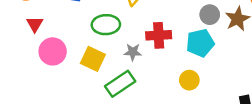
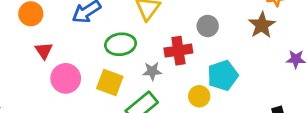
gray circle: (210, 15) -> (208, 26), moved
cyan pentagon: (200, 43) -> (223, 75), moved
yellow circle: (189, 80) -> (199, 96), moved

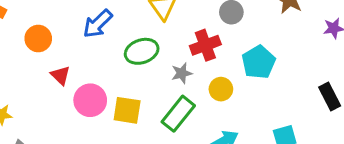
yellow square: (110, 82) -> (127, 110), moved
yellow circle: (199, 96) -> (221, 89), moved

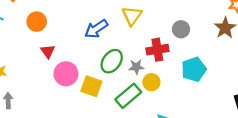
blue arrow: (98, 24) -> (96, 29), moved
green ellipse: (142, 51) -> (112, 61), moved, turned -45
yellow circle: (221, 89) -> (151, 82), moved

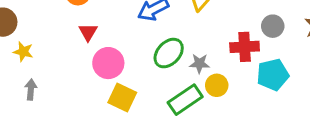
gray circle: (181, 29) -> (273, 26), moved
red cross: (157, 50) -> (245, 47), moved
yellow square: (91, 86) -> (122, 97), moved

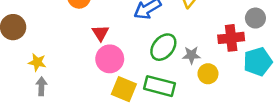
red triangle: (88, 32) -> (100, 33), moved
yellow star: (23, 52) -> (37, 62), moved
green rectangle: (185, 100) -> (160, 86), moved, turned 52

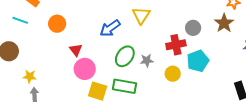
yellow circle: (208, 74) -> (173, 74), moved

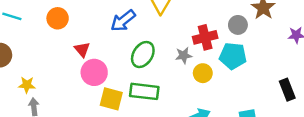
gray circle: (193, 28) -> (238, 25), moved
gray star: (147, 60) -> (184, 55), moved
cyan pentagon: (198, 61) -> (233, 56), turned 30

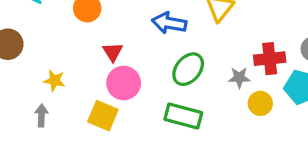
blue arrow: (123, 21) -> (169, 23), turned 40
yellow star: (27, 85) -> (54, 81), moved
yellow square: (111, 99) -> (103, 116), moved

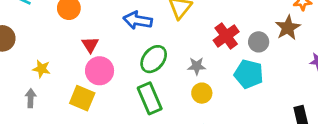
red cross: (270, 59) -> (226, 36), moved, turned -30
yellow circle: (260, 103) -> (202, 93), moved
green rectangle: (183, 116) -> (150, 98), turned 52

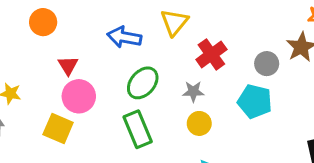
red cross: (226, 36) -> (211, 54), moved

